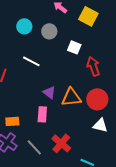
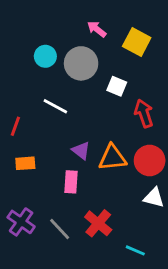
gray circle: (49, 31) -> (81, 63), size x1.5
orange rectangle: (12, 121) -> (25, 163), moved

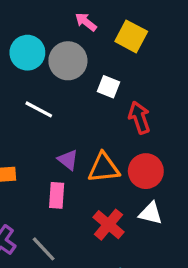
cyan circle: (45, 56) -> (27, 53), size x1.4
red cross: (98, 223) -> (109, 225), moved

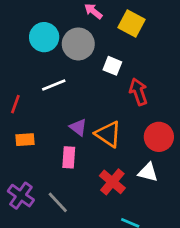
white line: (39, 109) -> (54, 85), turned -50
orange triangle: (104, 168) -> (108, 134), turned 40
red circle: (146, 171) -> (159, 137), moved

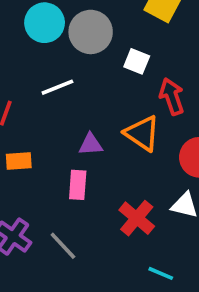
purple triangle: (78, 127) -> (91, 144), turned -42
orange triangle: (108, 134) -> (142, 133), moved

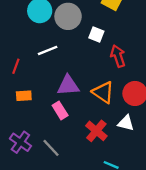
orange triangle: (142, 133) -> (103, 92), moved
purple triangle: (91, 144) -> (68, 86), size x1.5
pink rectangle: (78, 185) -> (60, 110), turned -36

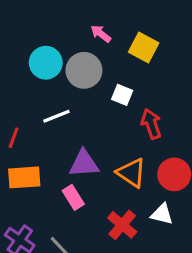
orange rectangle: (24, 96) -> (24, 177), size x1.5

